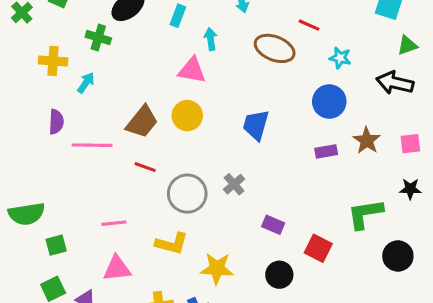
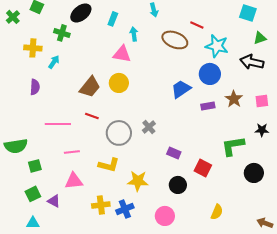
cyan star: (340, 58) -> (217, 46), size x1.6
blue trapezoid: (256, 125) -> (181, 89), moved, turned 40
pink line: (92, 145) -> (58, 124), moved

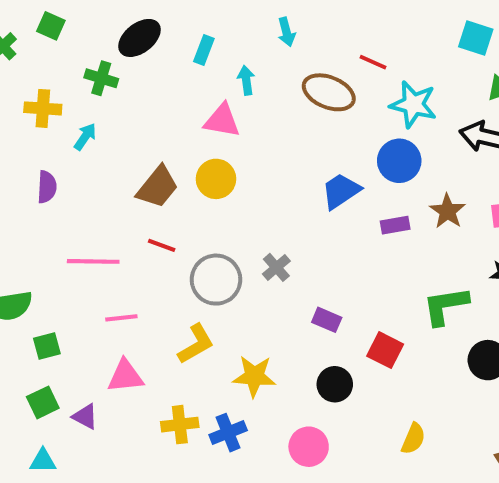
yellow L-shape: (109, 165) -> (196, 344), turned -45

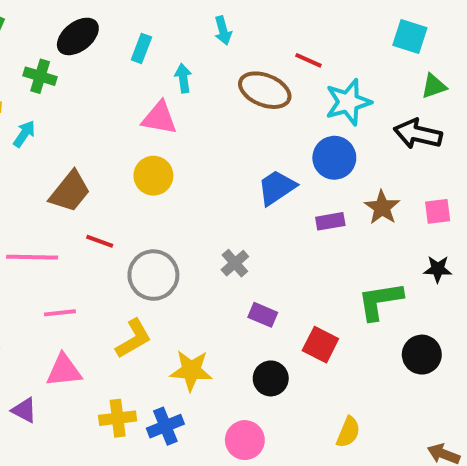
cyan star: (413, 104) -> (348, 102), turned -30
brown trapezoid: (158, 187) -> (70, 192), moved
gray cross: (276, 267) -> (235, 263), moved

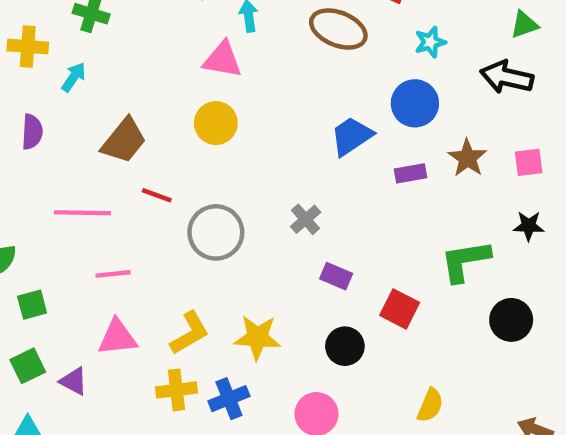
cyan star: (348, 102) -> (430, 42), size x0.6
yellow L-shape: (134, 339) -> (190, 333), moved

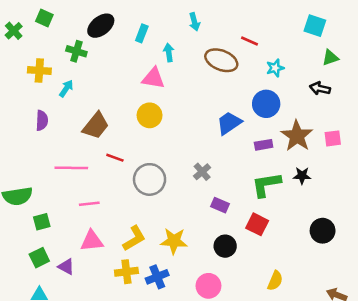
black arrow: (507, 77) -> (320, 88), size x0.7
brown star: (467, 158) -> (297, 136), size x1.4
black star: (529, 226) -> (302, 176), moved
green L-shape: (465, 261) -> (266, 185), moved

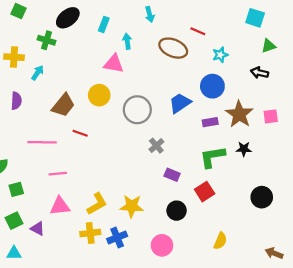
yellow circle: (150, 115) -> (99, 95), moved
gray circle: (150, 179) -> (137, 110), moved
red square: (257, 224) -> (205, 192), turned 30

